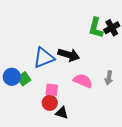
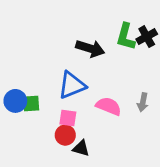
black arrow: (69, 55) -> (90, 48), moved
blue triangle: (44, 58) -> (72, 85), moved
green square: (24, 79) -> (31, 104), turned 32

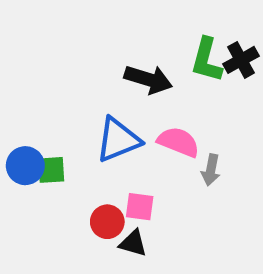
gray arrow: (143, 102) -> (211, 170), moved
pink semicircle: (109, 106) -> (178, 142), moved
pink square: (68, 118) -> (140, 207), moved

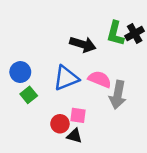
blue circle: (25, 166) -> (20, 72), moved
green square: (51, 170) -> (29, 95), turned -35
gray arrow: (211, 170) -> (118, 95), size x1.6

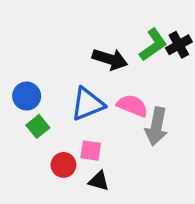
green L-shape: (115, 34) -> (153, 45), turned -140
pink square: (78, 115) -> (91, 151), moved
red circle: (60, 124) -> (63, 165), moved

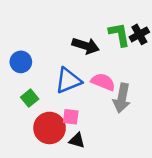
green L-shape: (153, 45) -> (119, 34), turned -65
blue circle: (27, 96) -> (21, 62), moved
red circle: (63, 165) -> (50, 128), size x1.6

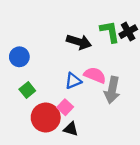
blue triangle: (68, 81) -> (73, 81), moved, size x0.7
pink square: (71, 117) -> (65, 107), turned 35

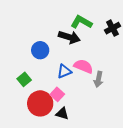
green L-shape: (110, 32) -> (81, 22), moved, turned -50
blue circle: (19, 57) -> (40, 50), moved
gray arrow: (112, 90) -> (98, 79), size x0.7

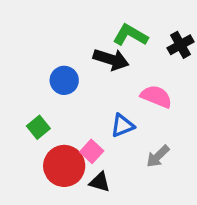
pink semicircle: (83, 66) -> (156, 96), moved
blue triangle: (64, 71) -> (122, 126), moved
gray arrow: (98, 79) -> (158, 156), moved, turned 35

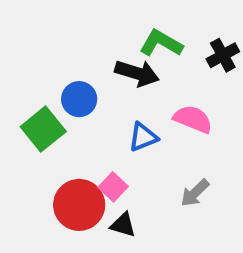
blue triangle: (122, 126) -> (143, 137), moved
green square: (38, 127) -> (43, 129), moved, size x1.5

